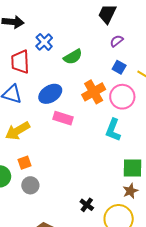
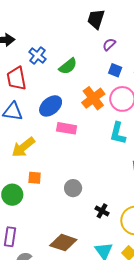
orange square: (25, 163) -> (35, 178), turned 32
gray circle: (30, 185) -> (73, 188), moved

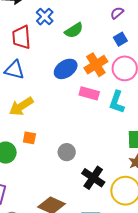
blue square: (115, 70) -> (120, 39), turned 32
blue ellipse: (51, 106) -> (66, 69), moved
pink rectangle: (67, 128) -> (89, 93), moved
black cross: (102, 211) -> (93, 178), size x1.6

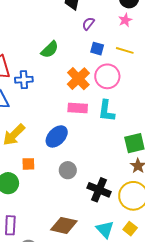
blue cross: (45, 17) -> (24, 80), moved, turned -36
blue square: (120, 39) -> (97, 49), turned -32
blue ellipse: (66, 69) -> (57, 136), moved

